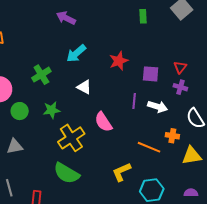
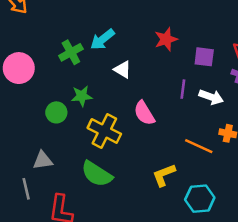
cyan arrow: (76, 53) -> (102, 39), moved
green circle: (20, 111) -> (56, 112), moved
yellow cross: (71, 138) -> (104, 131), turned -32
gray triangle: (15, 146) -> (43, 160), moved

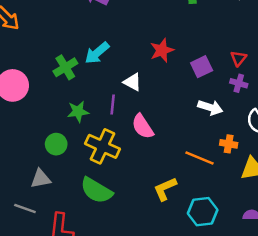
purple square: (204, 57) -> (202, 67), turned -30
white triangle: (123, 70) -> (132, 82), moved
purple line: (183, 89) -> (113, 105), moved
green circle: (56, 112) -> (56, 144), moved
gray line: (26, 189) -> (25, 208), turned -55

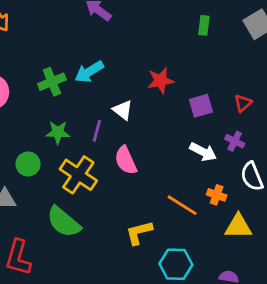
purple cross: (239, 83) -> (235, 141), moved

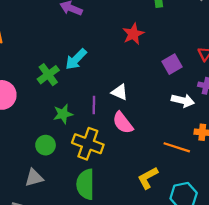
red star: (160, 81) -> (133, 34), moved
white triangle: (123, 110) -> (120, 92), moved
green semicircle: (64, 222) -> (85, 184), turned 64

